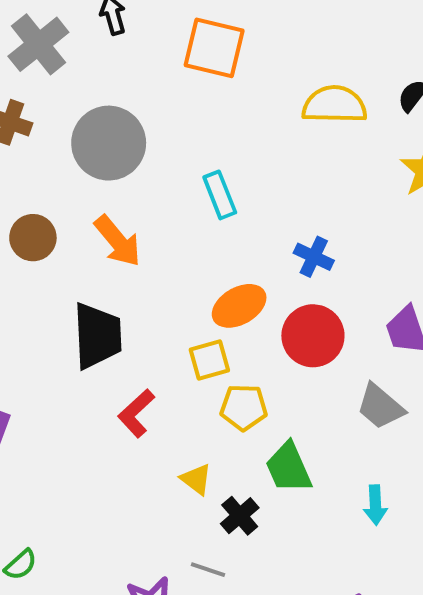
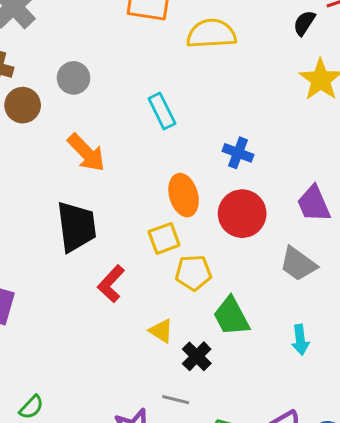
yellow semicircle: (335, 105) -> (211, 34), moved
gray circle: (109, 143) -> (74, 78), size x0.6
brown circle: (33, 238) -> (23, 105), moved
orange ellipse: (239, 306) -> (184, 195), turned -72

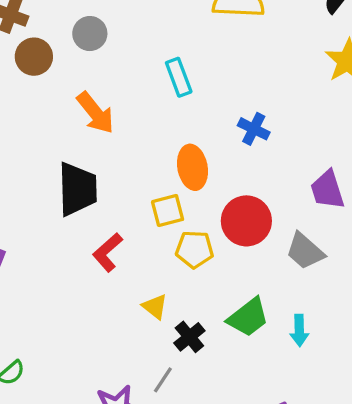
red circle: (242, 214) -> (246, 221), moved
green trapezoid: (231, 316) -> (248, 317), moved, turned -105
gray line: (176, 400) -> (163, 380), turned -76

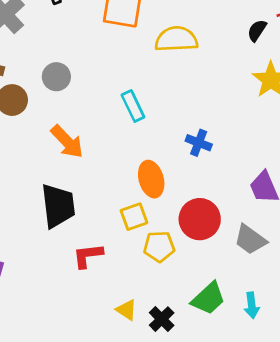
red L-shape: (108, 252) -> (88, 256), turned 40
yellow triangle: (155, 307) -> (126, 310), moved

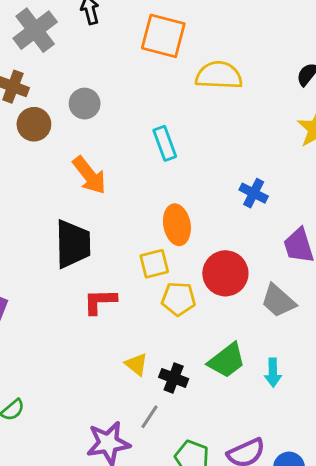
blue cross: (199, 143) -> (254, 193), moved
black cross: (162, 319) -> (174, 378), turned -30

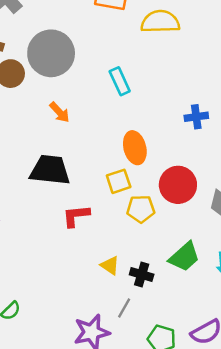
gray circle: (85, 104) -> (51, 53), size x1.8
orange arrow: (89, 175) -> (59, 112), size x0.7
blue cross: (254, 193) -> (196, 117), turned -30
black trapezoid: (73, 244) -> (50, 170), turned -78

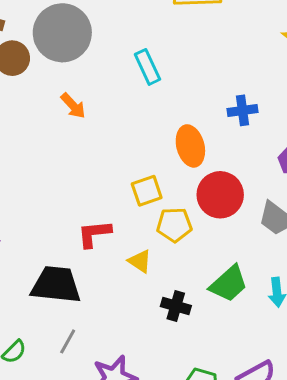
orange ellipse: (135, 148) -> (190, 146), moved
black trapezoid: (50, 170) -> (56, 285), moved
yellow triangle: (110, 265) -> (140, 261), moved
gray line: (124, 308) -> (68, 341), moved

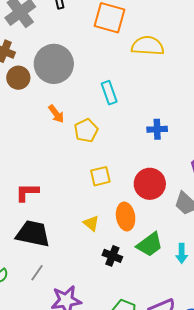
blue cross: (242, 110) -> (157, 129), moved
orange ellipse: (190, 146) -> (126, 216), moved
yellow pentagon: (174, 225) -> (86, 131), moved, turned -30
red L-shape: (94, 234) -> (27, 192), moved

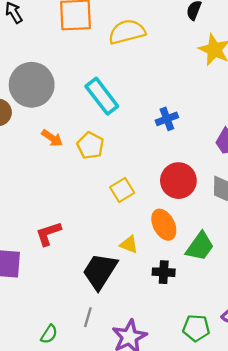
cyan rectangle: (109, 93) -> (102, 96), size x1.4
black trapezoid: (33, 234) -> (100, 271), moved, turned -51

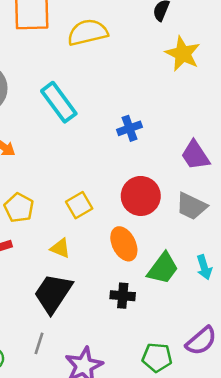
yellow pentagon: (90, 146) -> (19, 208), moved
yellow triangle: (129, 244) -> (60, 248), moved

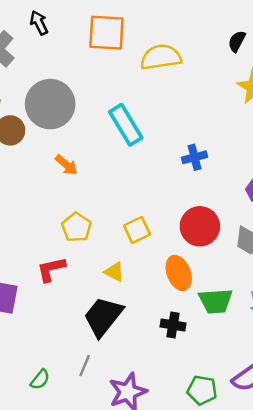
green trapezoid: (163, 268) -> (216, 301), turned 44

